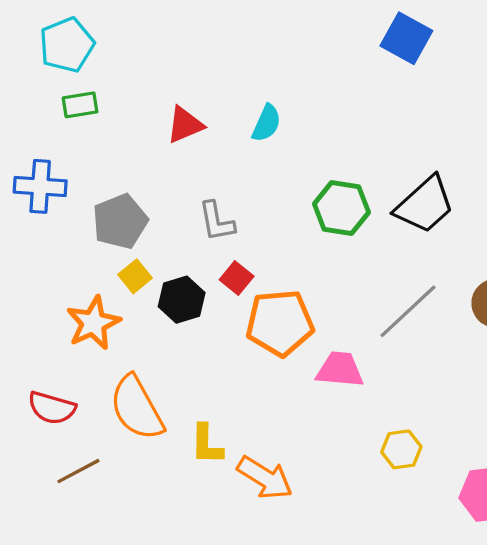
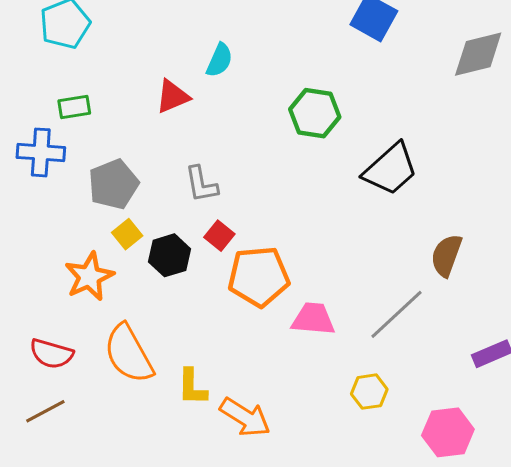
green rectangle: (80, 105) -> (74, 107), moved
cyan semicircle: (267, 123) -> (219, 60), moved
green hexagon: (341, 208) -> (315, 113), moved
gray line: (408, 311) -> (396, 314), moved
brown line: (78, 471) -> (45, 411), moved

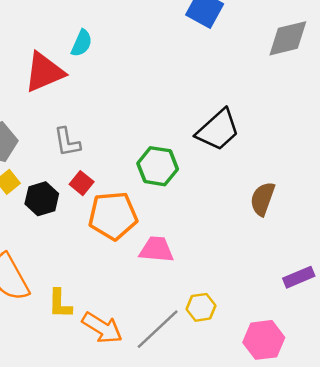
red triangle: (173, 96) -> (44, 72), size x1.5
green hexagon: (315, 113) -> (158, 166), moved
gray line: (396, 314) -> (158, 329), moved

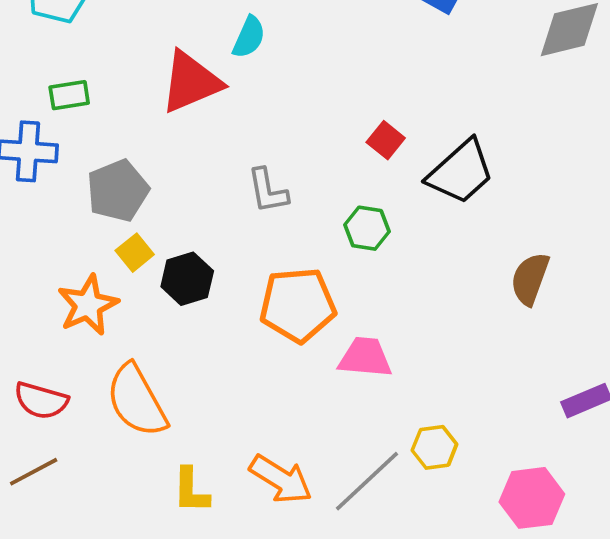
gray L-shape: (67, 142) -> (268, 191), moved
green hexagon: (158, 166) -> (367, 228), size x0.7
red square: (82, 183) -> (386, 140), moved
yellow L-shape: (60, 304) -> (191, 490), moved

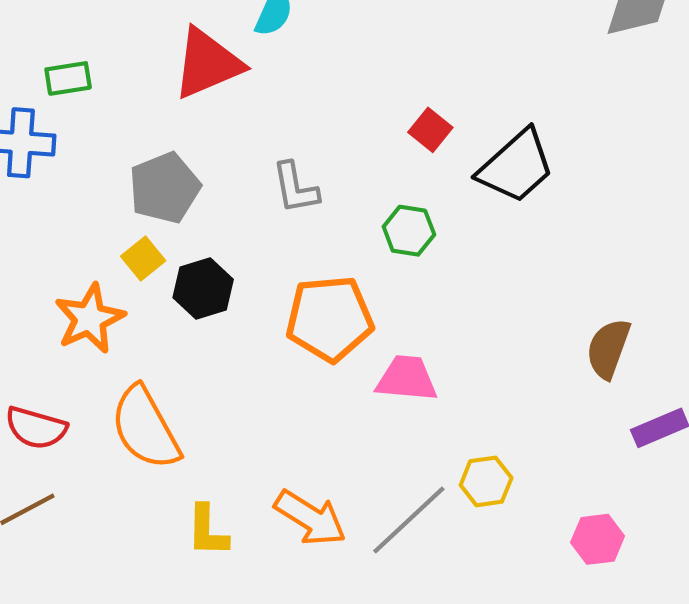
gray pentagon: (118, 191) -> (165, 188), moved
brown semicircle: (530, 279) -> (608, 349), moved
pink hexagon: (532, 498) -> (598, 539), size x0.7

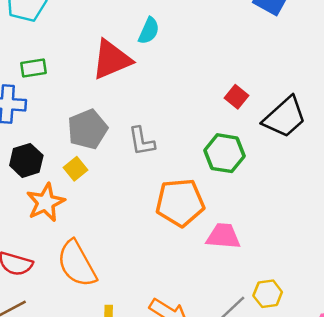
gray L-shape: (295, 188) -> (142, 141), moved
green hexagon: (409, 231) -> (224, 153), size x1.4
black hexagon: (203, 289) -> (26, 160), moved

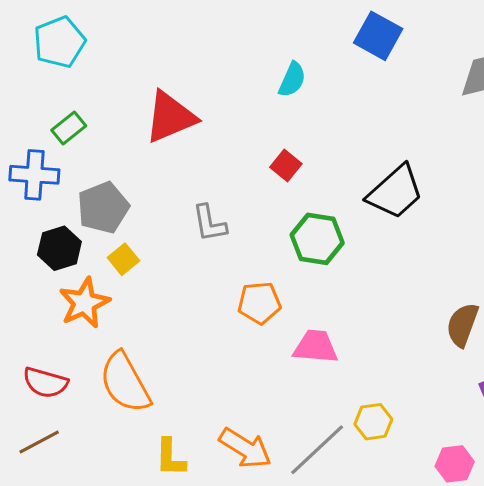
cyan semicircle: (149, 31) -> (292, 80), moved
green rectangle: (34, 68) -> (69, 128), turned -30
red square: (236, 97) -> (286, 165), moved
gray pentagon: (88, 129) -> (103, 208), moved
orange pentagon: (180, 202) -> (259, 303), size x0.7

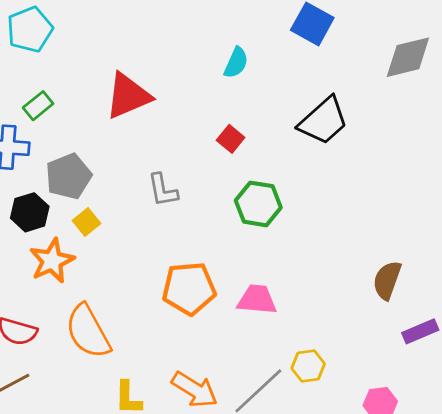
black trapezoid: (395, 192) -> (323, 121), moved
orange pentagon: (259, 303) -> (189, 288), moved, size x1.4

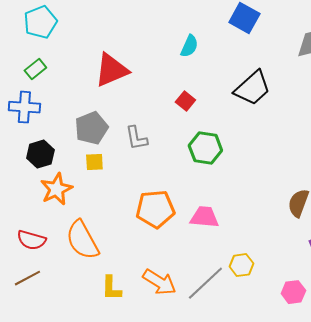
green rectangle: (38, 106) -> (35, 69), moved
gray pentagon: (69, 176) -> (91, 128), moved
yellow square: (87, 222) -> (94, 162), moved, turned 36

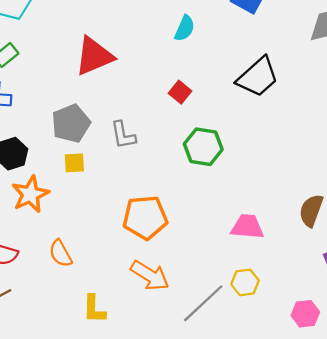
pink trapezoid: (204, 217) -> (247, 227), moved
orange semicircle: (82, 240) -> (60, 253), size x0.6
orange arrow: (159, 282) -> (150, 275), moved

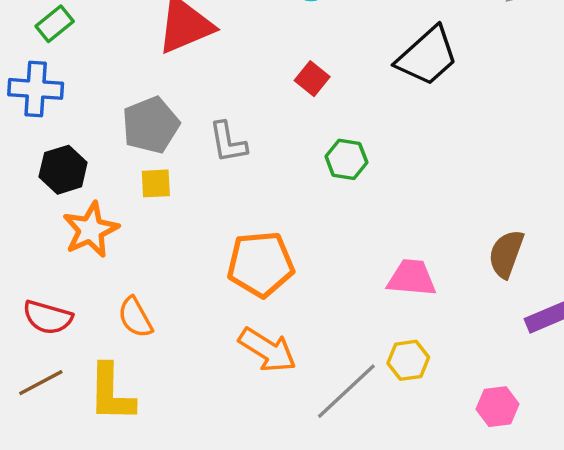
green hexagon: (203, 147) -> (346, 159), size x0.7
yellow L-shape: (94, 309) -> (111, 393), moved, size x1.4

